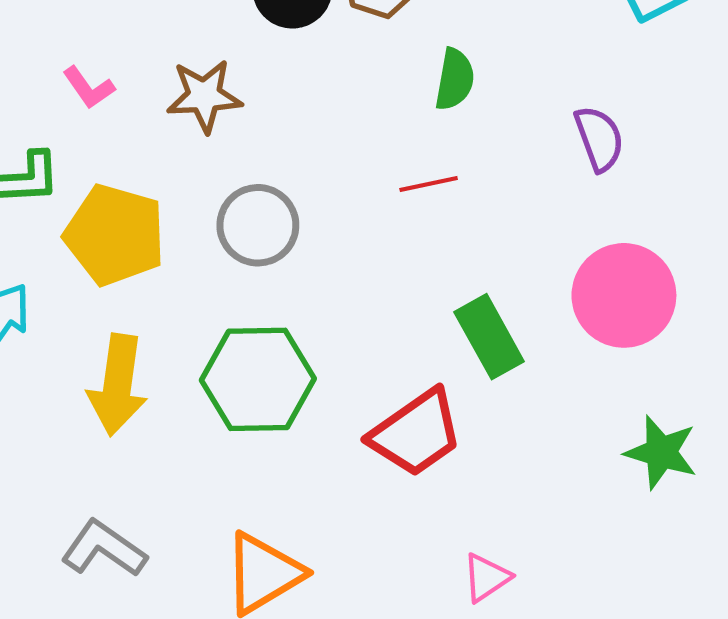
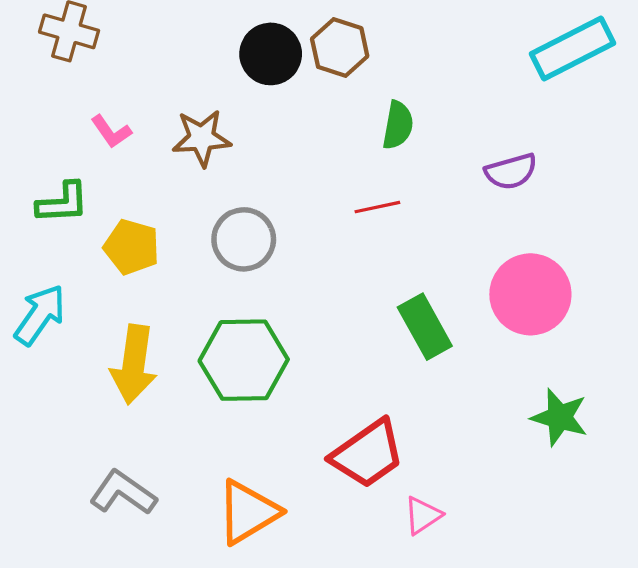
purple semicircle: (599, 139) -> (511, 171), turned 94
yellow pentagon: (115, 235) -> (132, 247), size x0.7
red trapezoid: (416, 433) -> (368, 454), moved

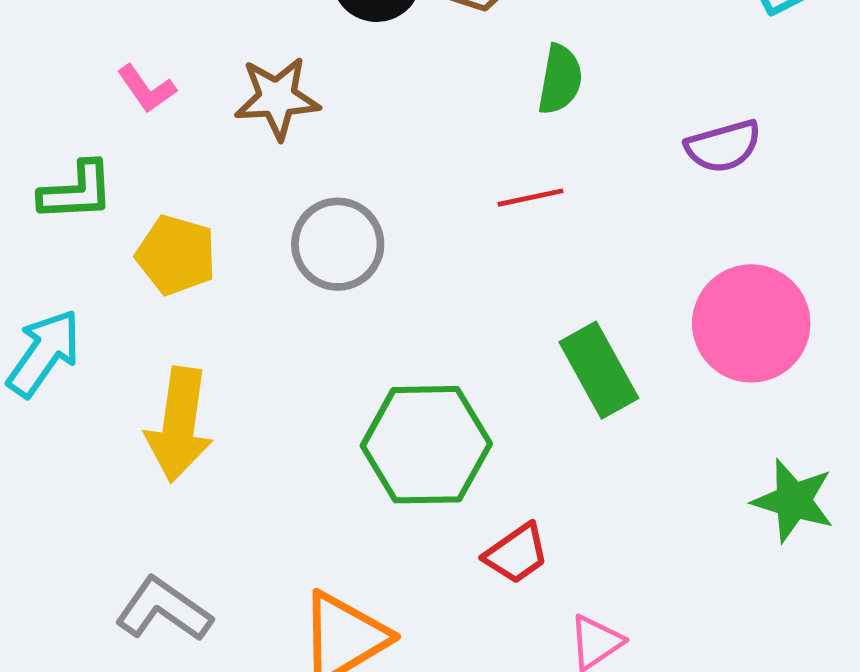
green hexagon: (244, 360) -> (426, 445), moved
red trapezoid: (368, 454) -> (516, 554), size x0.6

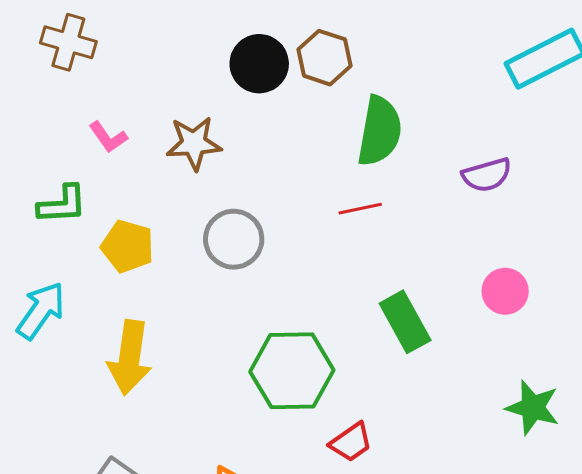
green semicircle: (560, 79) -> (380, 131), size x1.5
pink circle: (751, 323) -> (505, 291), size x0.6

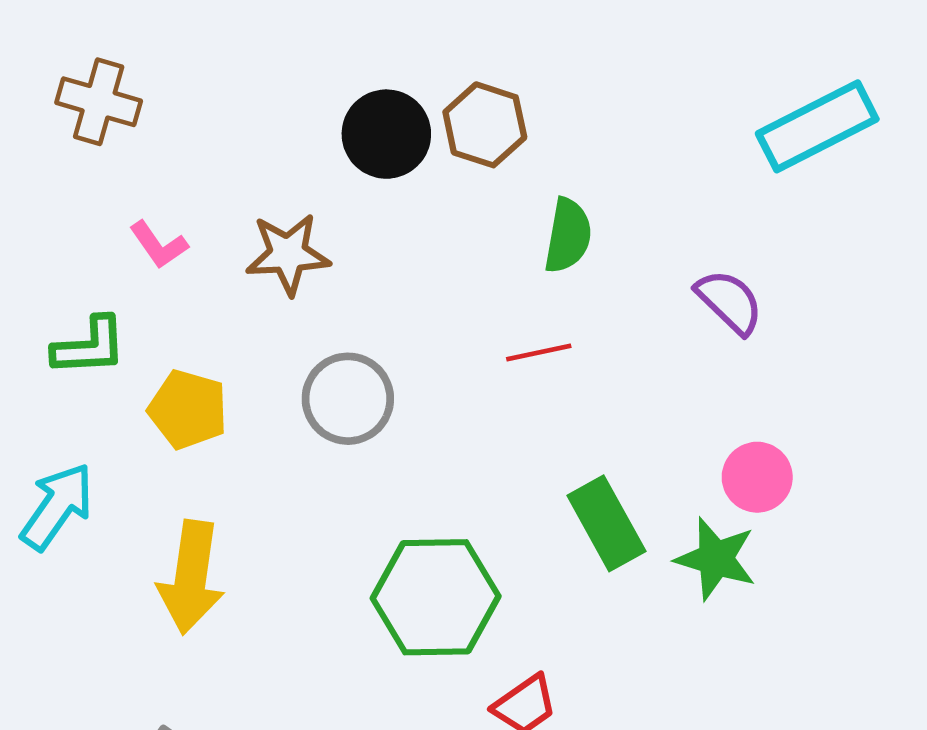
green semicircle: (380, 131) -> (568, 236), size x0.7
purple semicircle: (487, 175) -> (729, 302), turned -120
green star: (533, 408) -> (716, 559), moved

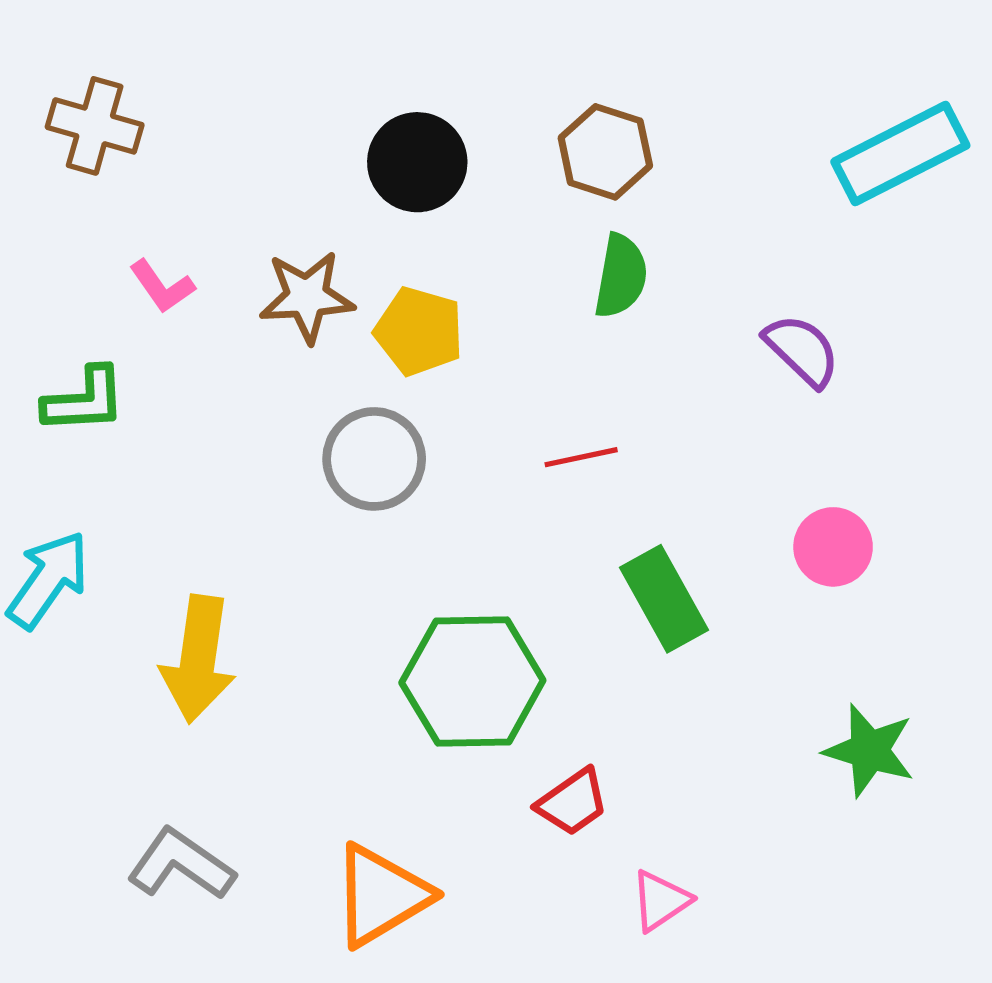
brown hexagon: (485, 125) -> (605, 152), moved
red line: (539, 353) -> (581, 457), moved
yellow pentagon: (188, 409) -> (419, 331), moved
green star: (716, 559) -> (869, 751), moved

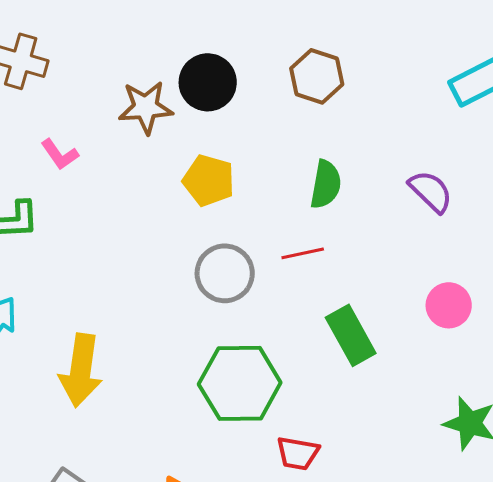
green semicircle: (621, 276) -> (326, 184), moved
brown star: (307, 297) -> (146, 107), moved
gray circle: (374, 459) -> (225, 273), moved
red trapezoid: (573, 802) -> (298, 453), turned 45

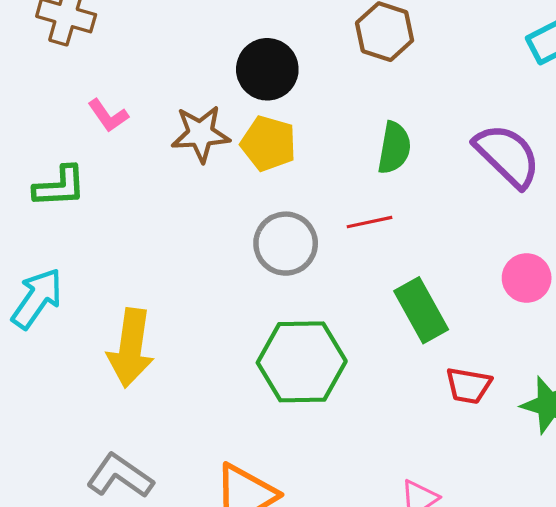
black circle: (208, 82) -> (267, 69), moved
brown star: (146, 107) -> (201, 134), moved
purple semicircle: (431, 191) -> (507, 155), size x1.4
red trapezoid: (298, 453) -> (468, 386), moved

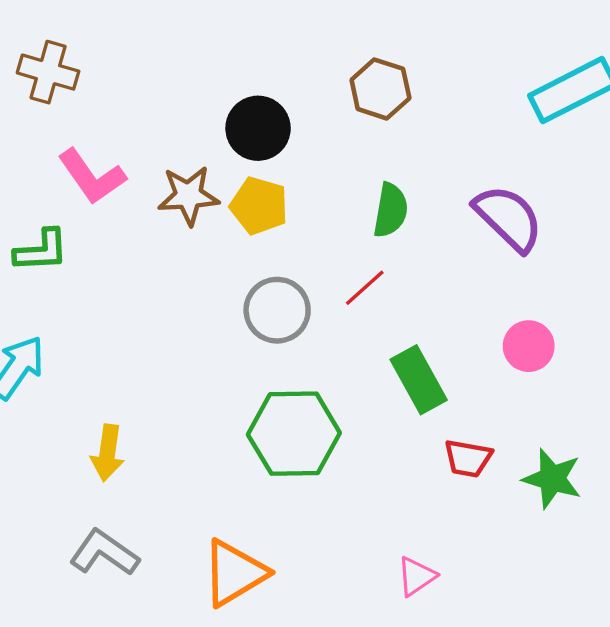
pink L-shape: (108, 116) -> (92, 177), size x1.6
red line: (370, 222) -> (365, 288), turned -30
yellow arrow: (131, 348) -> (108, 453), moved, size x0.7

